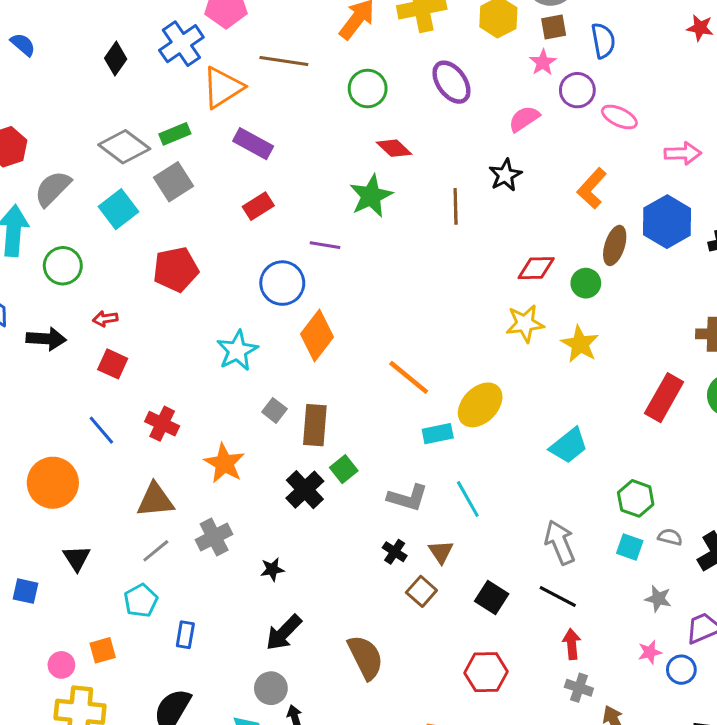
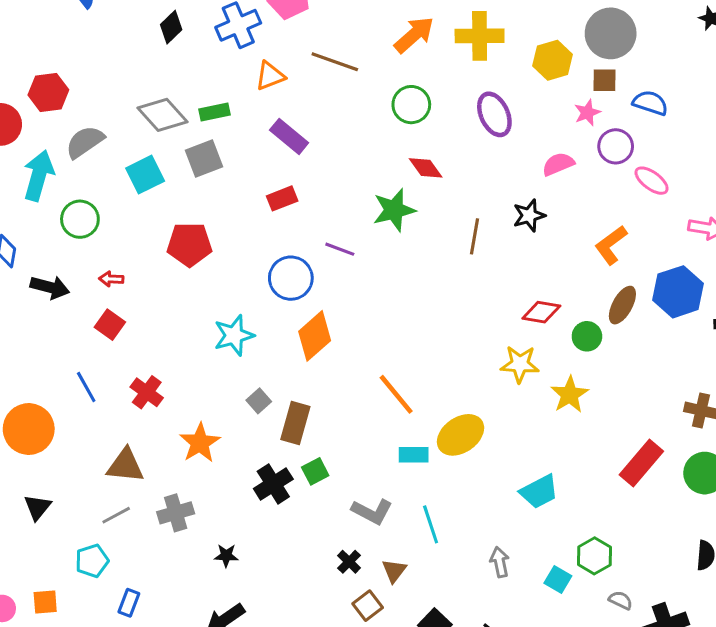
blue semicircle: (603, 41) -> (650, 103), turned -72
orange triangle: (223, 88) -> (270, 76), size x0.7
gray arrow: (560, 542) -> (500, 562), moved, size x0.7
cyan square: (630, 547) -> (558, 579), moved

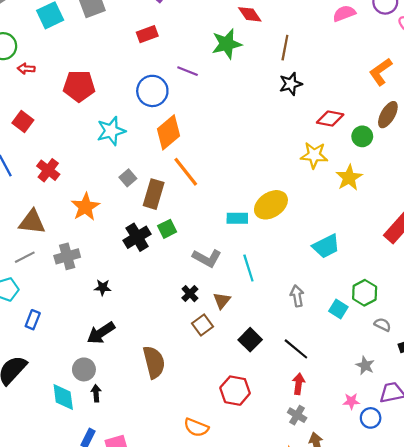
black star: (529, 215) -> (291, 84), moved
brown line: (475, 236) -> (285, 48), moved
red pentagon: (189, 244) -> (79, 86), moved
red arrow: (111, 279) -> (26, 69), moved
orange line: (396, 394) -> (186, 172), moved

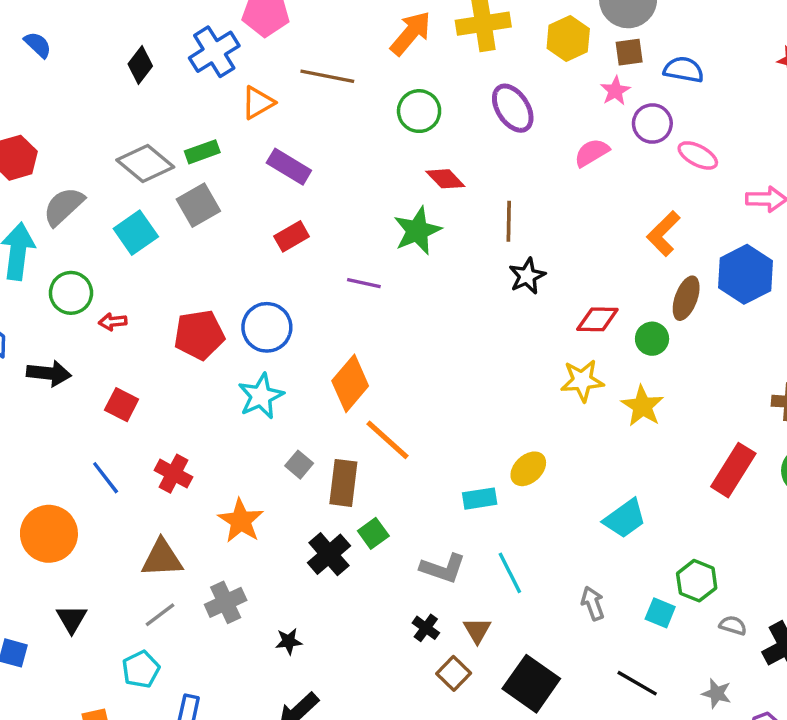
blue circle: (152, 91) -> (267, 327), moved
yellow ellipse: (271, 205) -> (528, 469), size x0.7
black square: (250, 340) -> (531, 684), size x1.5
black line: (296, 349) -> (637, 683), moved

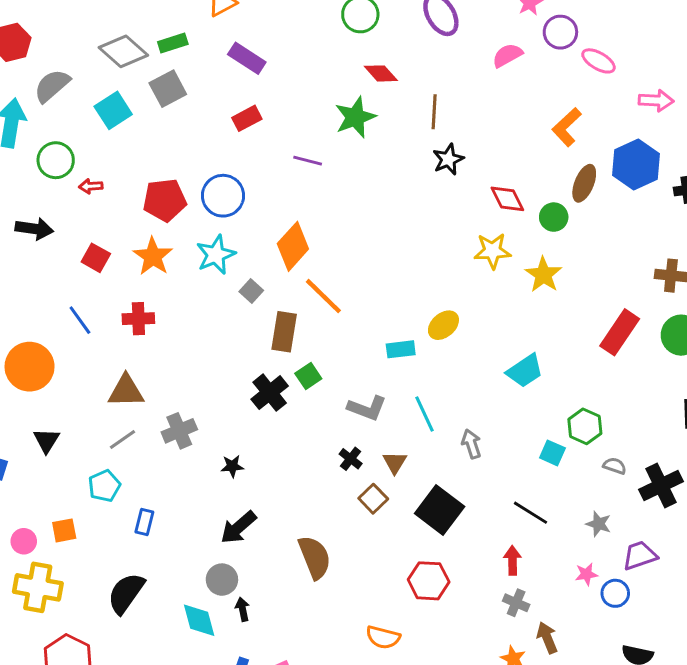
red diamond: (597, 319) -> (507, 199), turned 60
gray square: (299, 465) -> (251, 291), moved
red cross: (174, 474) -> (138, 319), turned -32
orange star: (241, 521) -> (153, 256), moved
gray arrow: (593, 603) -> (471, 444), moved

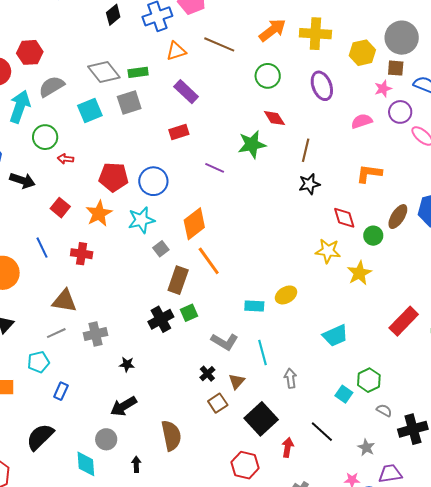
orange L-shape: (567, 127) -> (369, 174), moved, turned 40
red arrow: (512, 560) -> (288, 447), moved
black arrow: (242, 609) -> (136, 464), moved

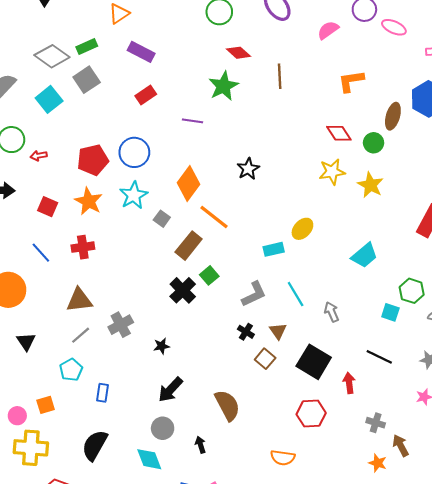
black star: (309, 184) -> (248, 169), moved
brown rectangle: (178, 280) -> (189, 246), turned 36
gray L-shape: (225, 342) -> (254, 294), turned -40

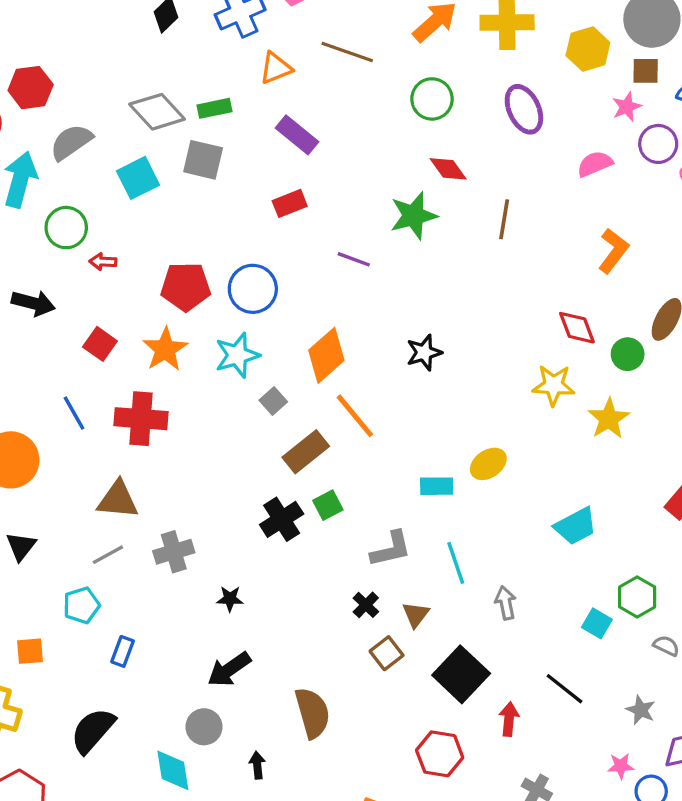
gray square: (87, 80) -> (203, 160), turned 35
orange L-shape: (351, 81) -> (613, 251), turned 124
red cross: (83, 247) -> (141, 419), size x1.4

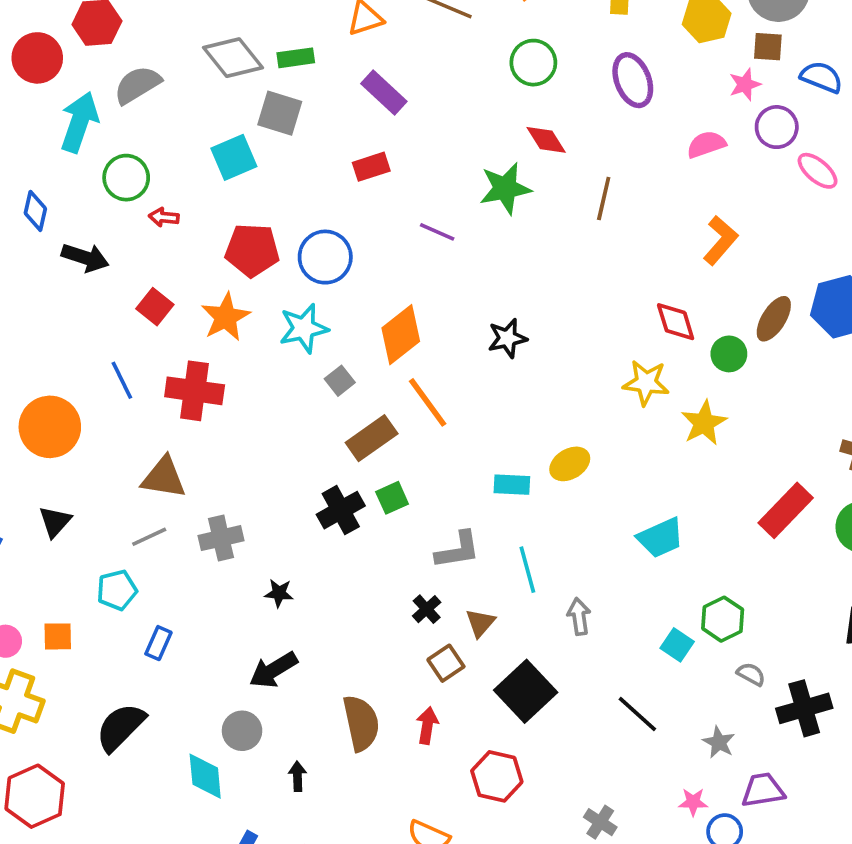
cyan square: (138, 178) -> (234, 157), moved
red arrow: (509, 719) -> (427, 725), moved

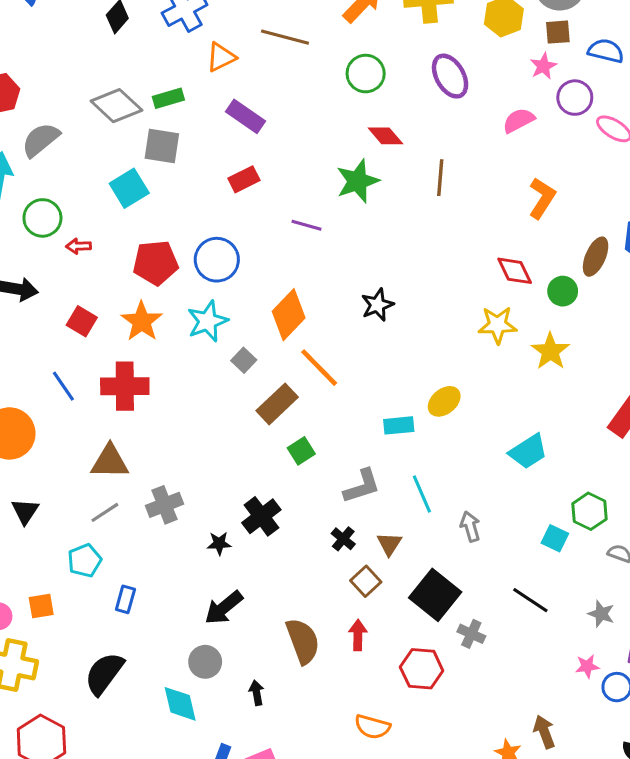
black cross: (341, 510) -> (261, 516), moved
gray cross: (600, 822) -> (471, 634), moved

